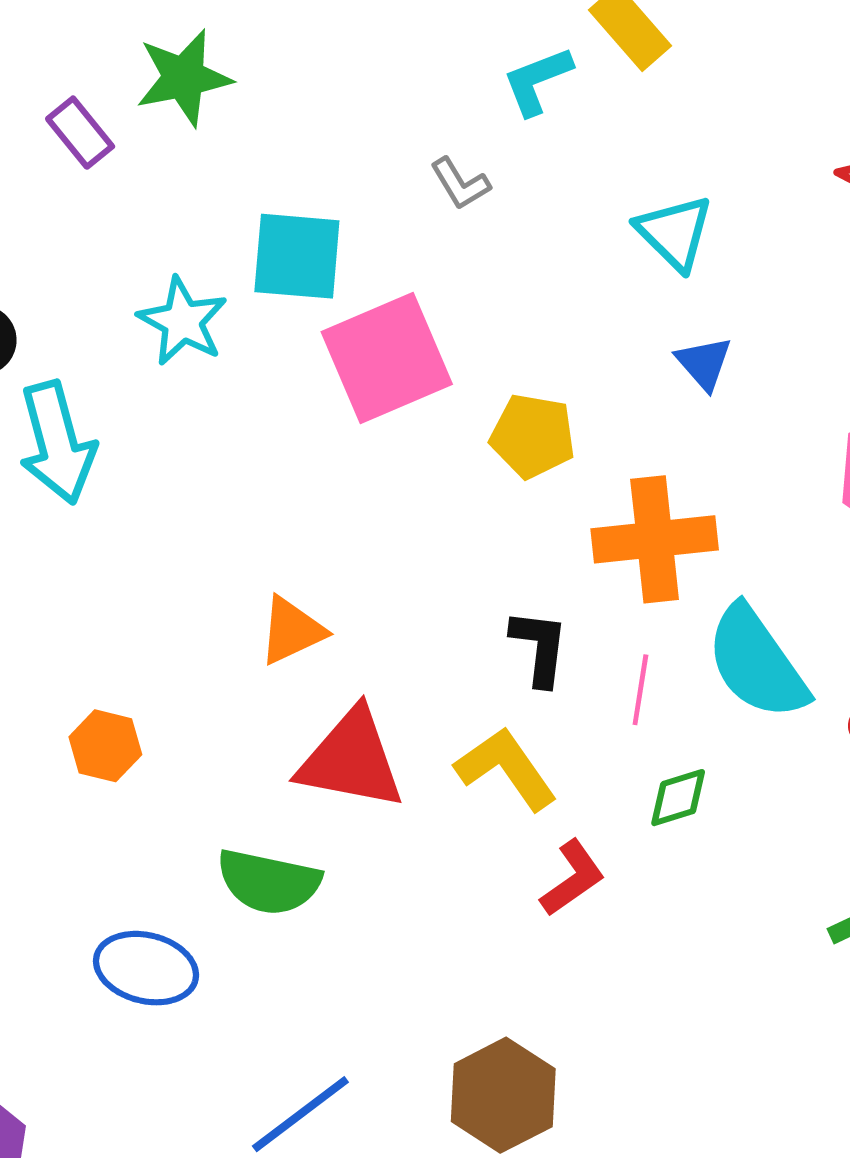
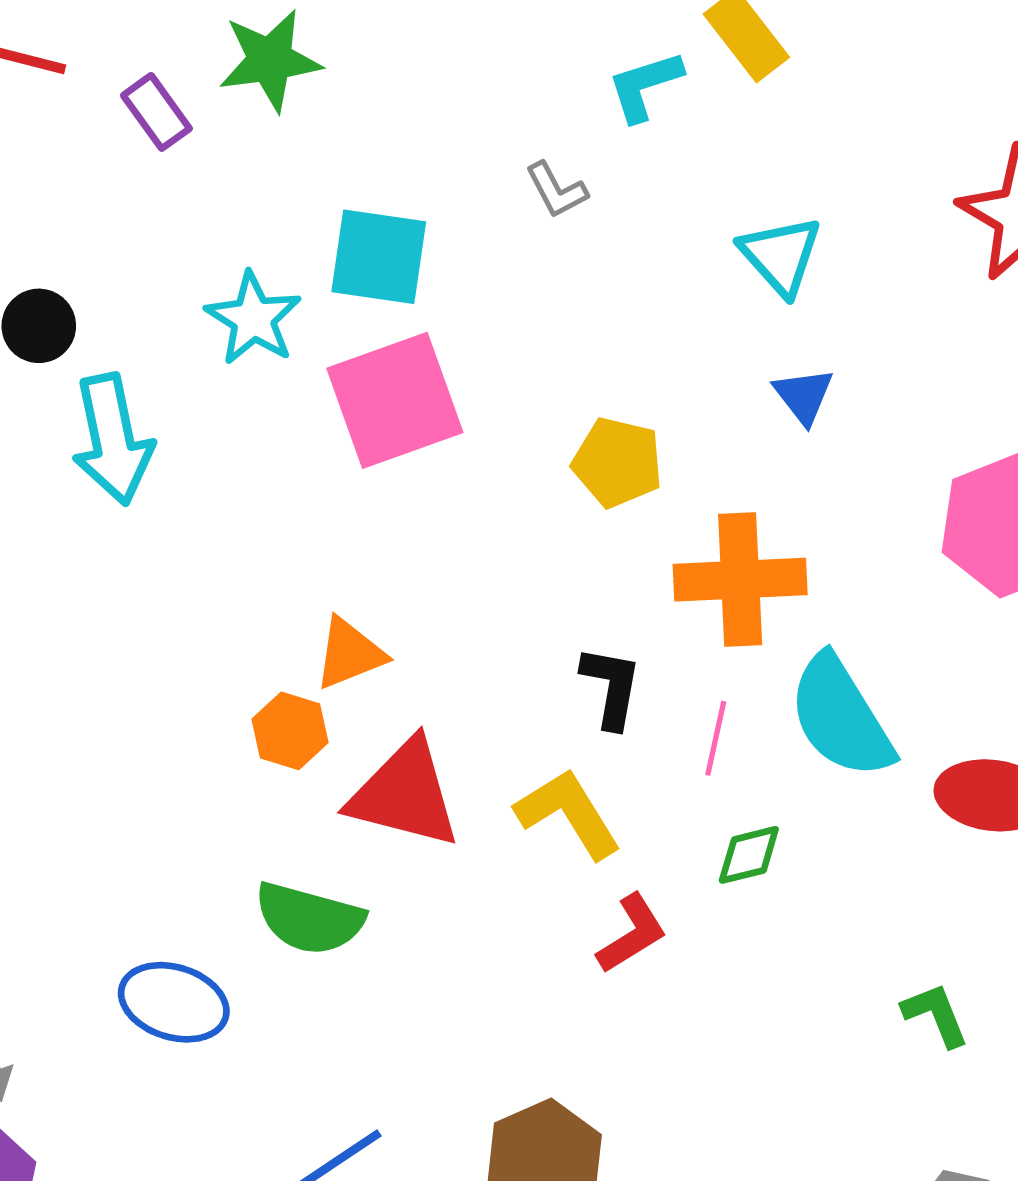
pink square: (387, 358) -> (395, 400), moved
orange hexagon: (105, 746) -> (290, 731), moved

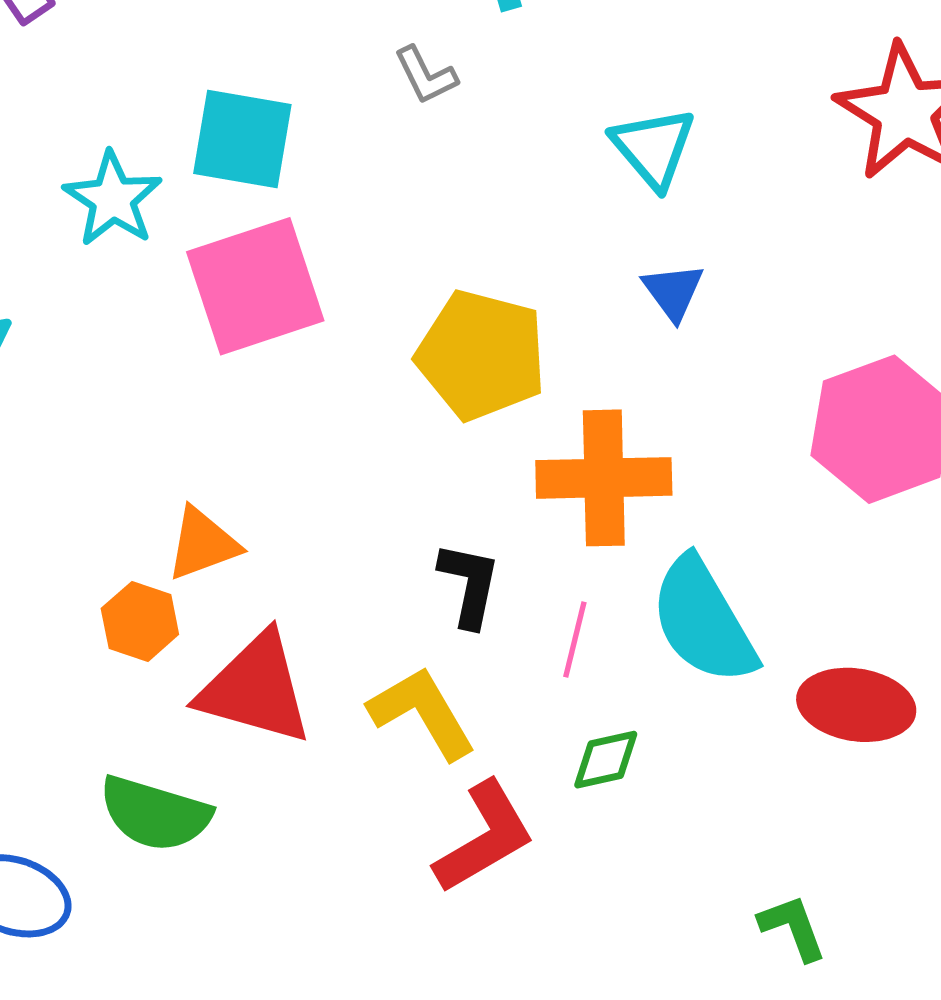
yellow pentagon: (617, 462) -> (481, 355), size x1.4
red L-shape: (632, 934) -> (484, 837), size x1.4

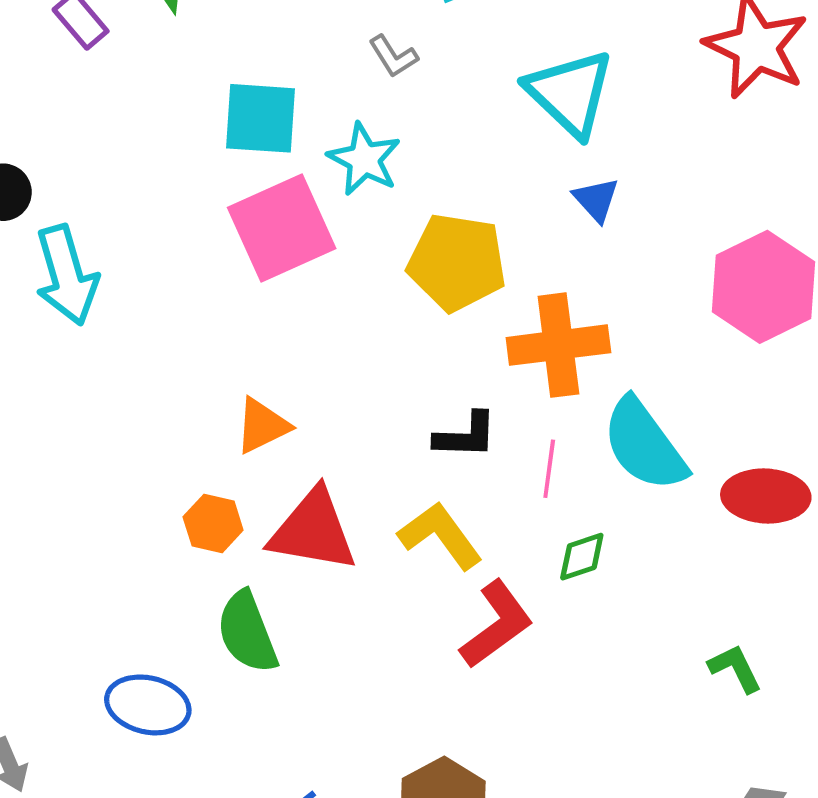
cyan triangle: (653, 148) -> (570, 93), size x1.4
cyan star: (113, 199) -> (364, 159), moved
black L-shape: (469, 585) -> (466, 436), turned 86
orange hexagon: (140, 621) -> (213, 524), moved
green semicircle: (155, 814) -> (247, 632), turned 58

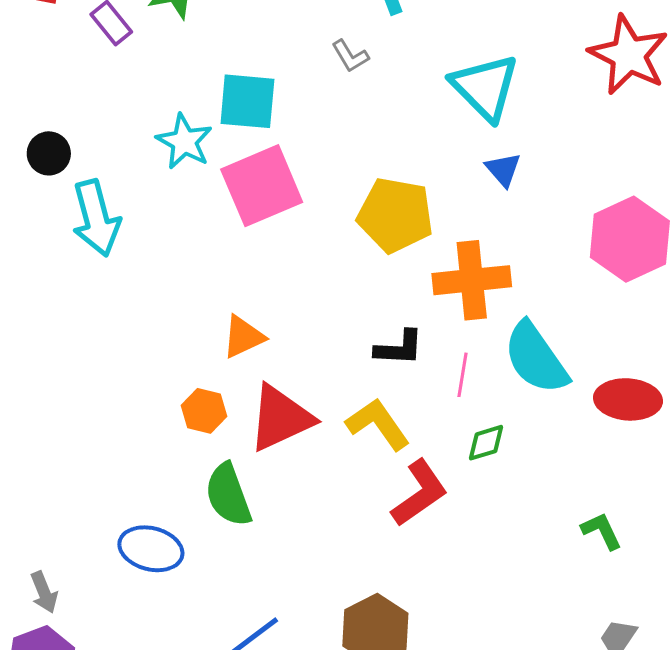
cyan star: (364, 159) -> (184, 142), moved
red triangle: (313, 531) -> (280, 418), turned -36

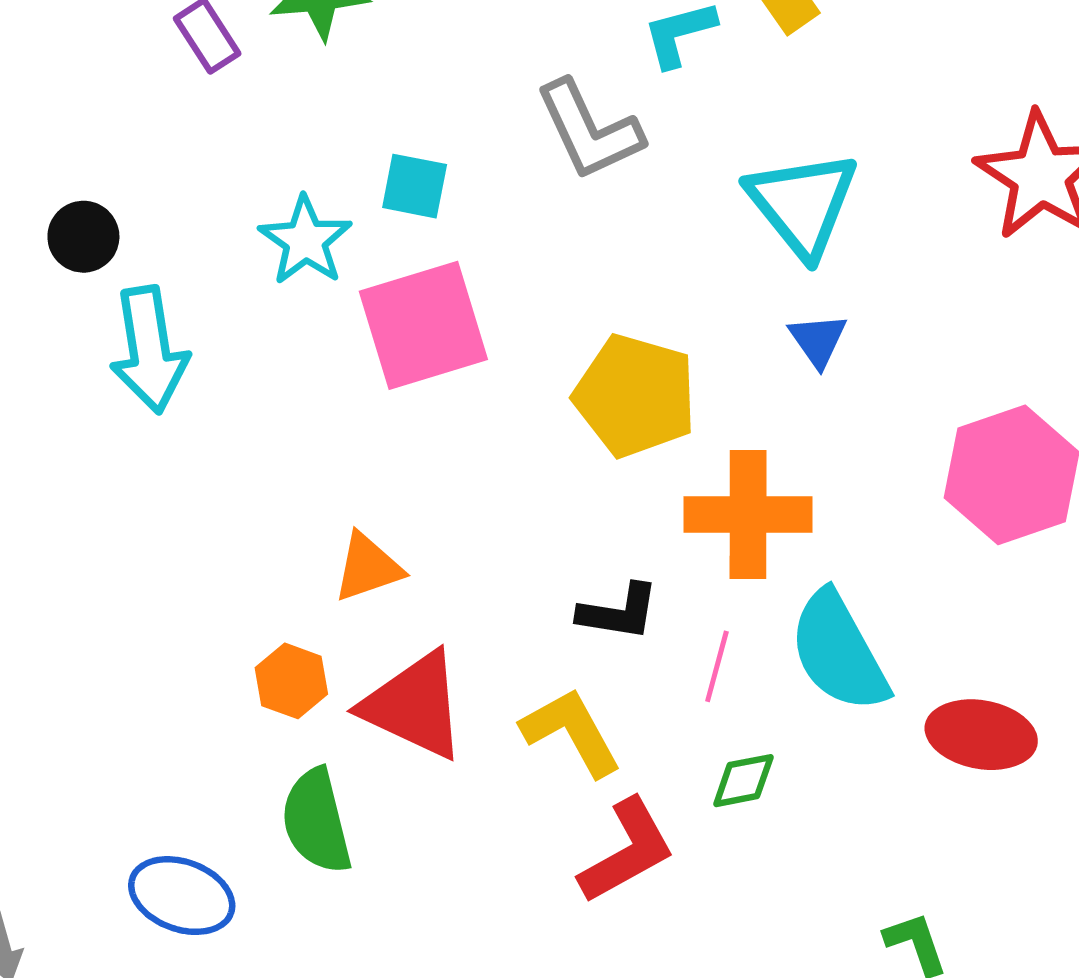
gray L-shape: (350, 56) -> (589, 130), size x1.8
cyan square: (247, 101) -> (415, 186), size x0.7
red triangle: (280, 418) -> (414, 706), turned 44

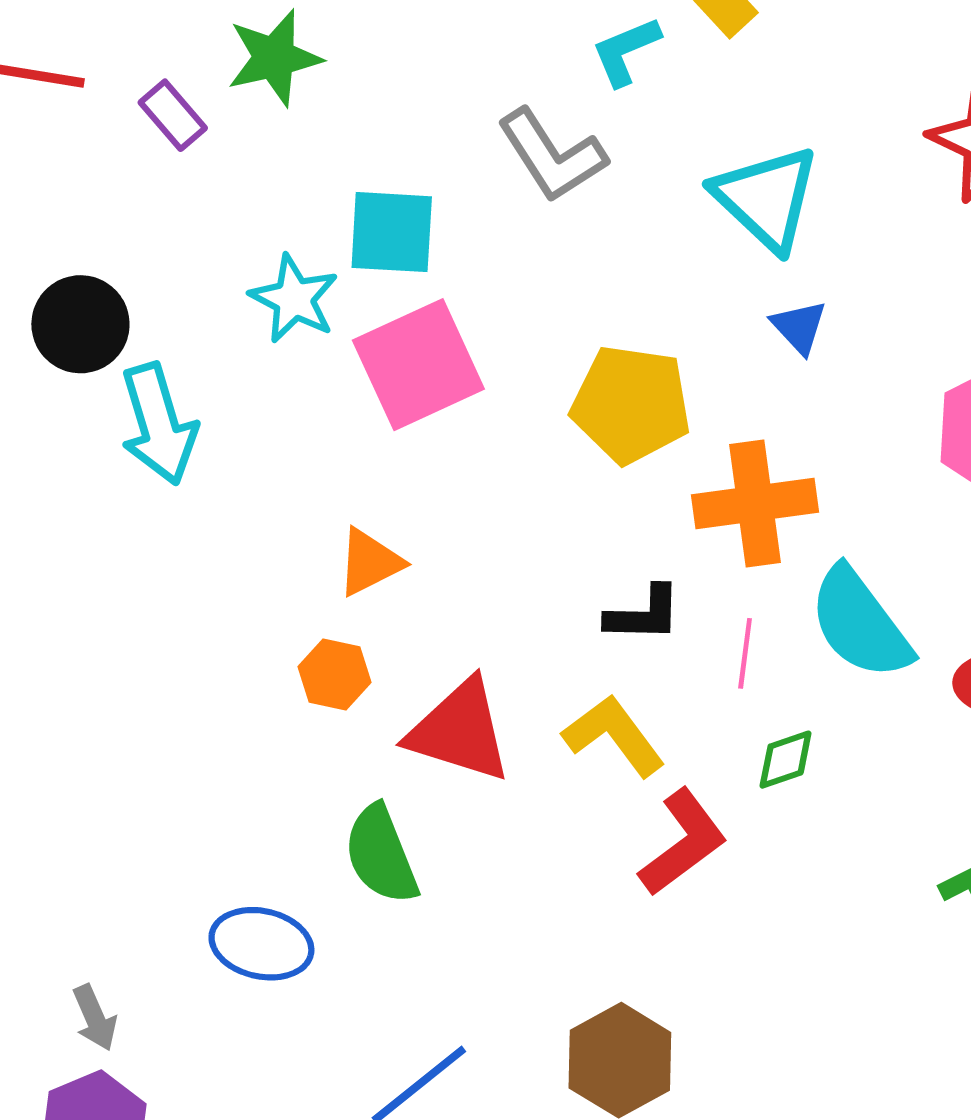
cyan square: (415, 186) -> (392, 232), size x1.4
black circle: (83, 237) -> (80, 324), size x1.4
orange triangle: (368, 567) -> (370, 562), moved
orange hexagon: (291, 681) -> (334, 674), moved

